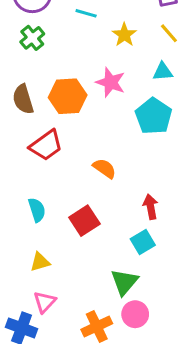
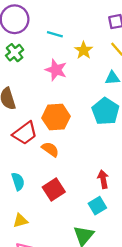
pink star: (111, 82) -> (56, 70), moved
orange hexagon: (68, 96) -> (56, 117), moved
orange semicircle: (104, 168) -> (50, 149), moved

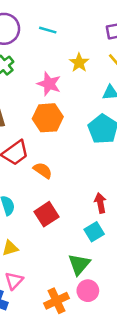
cyan line: (55, 34) -> (48, 30), moved
orange hexagon: (56, 117) -> (48, 118), moved

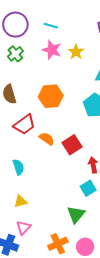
pink star: (49, 84) -> (52, 50), moved
red square: (46, 214) -> (72, 145), moved
pink circle: (88, 291) -> (85, 247), moved

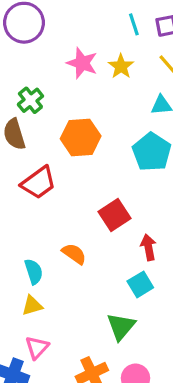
cyan line: (51, 26) -> (134, 24), moved, turned 56
green cross: (15, 54) -> (30, 100), moved
orange semicircle: (47, 139) -> (74, 254), moved
cyan semicircle: (18, 167) -> (34, 272), moved

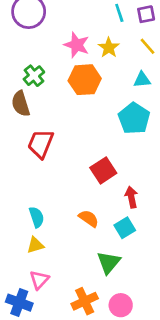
orange hexagon: (81, 137) -> (85, 80), moved
red trapezoid: (39, 183) -> (41, 144), turned 148
orange semicircle: (74, 254) -> (89, 218), moved

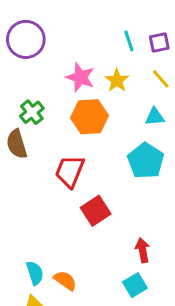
red trapezoid: (41, 144) -> (70, 171), moved
red square: (103, 170) -> (96, 211), moved
orange semicircle: (89, 218) -> (65, 280), moved

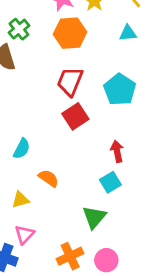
cyan pentagon: (146, 161) -> (120, 90), moved
red trapezoid: (70, 171) -> (70, 81), moved
cyan semicircle: (35, 273) -> (22, 149), moved, turned 45

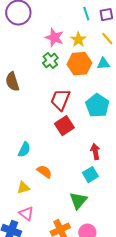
green cross: (19, 29) -> (50, 61), moved
orange hexagon: (70, 33) -> (79, 64), moved
pink triangle: (24, 235) -> (26, 214), turned -35

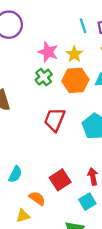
red square: (64, 126) -> (60, 180), moved
yellow triangle: (23, 188) -> (23, 216), moved

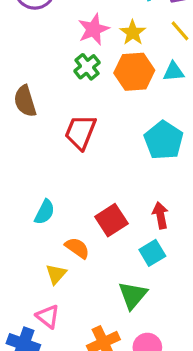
pink star: (48, 52) -> (94, 29), turned 30
red trapezoid: (55, 120) -> (80, 132), moved
yellow triangle: (23, 216) -> (56, 274), turned -32

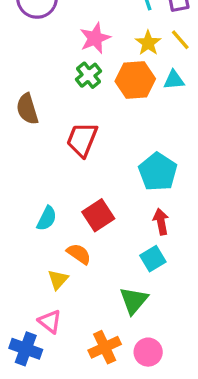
yellow star: (133, 33) -> (148, 43), moved
cyan pentagon: (164, 140) -> (158, 172), moved
red square: (111, 220) -> (98, 215), moved

